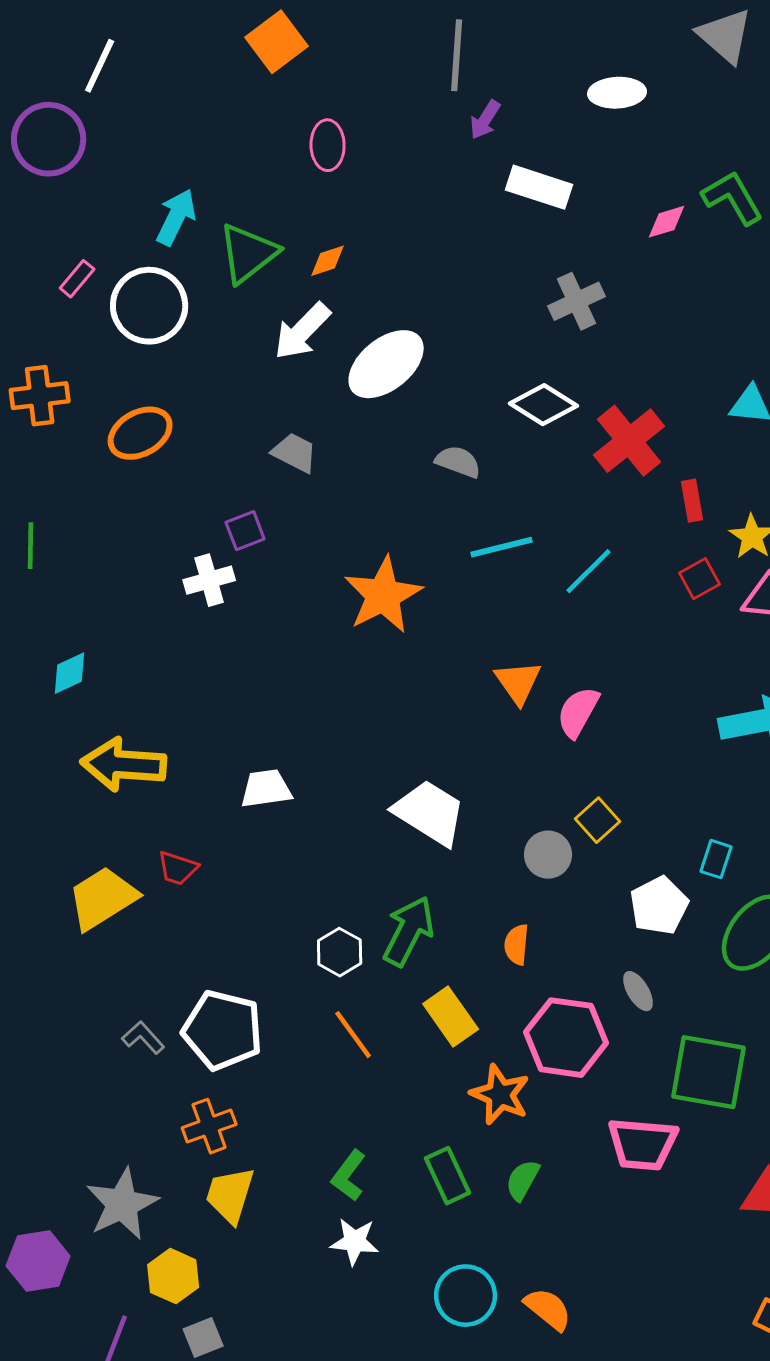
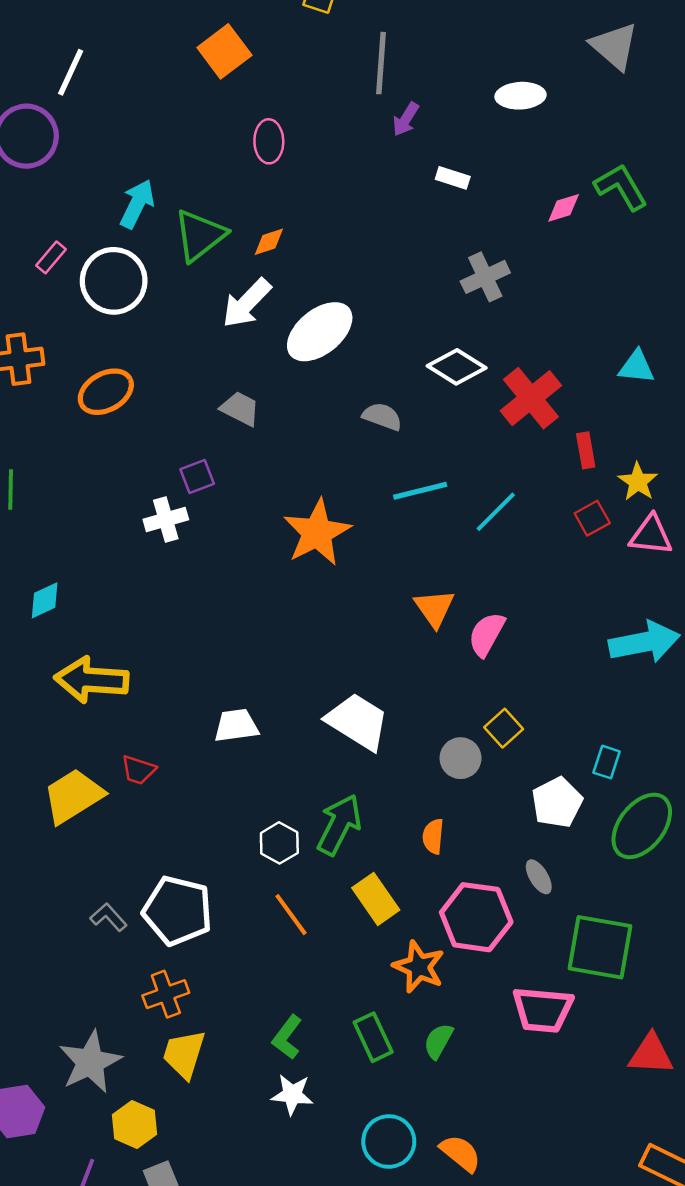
white rectangle: (539, 187) -> (453, 178), size x0.6
white trapezoid: (266, 789) -> (236, 726), moved

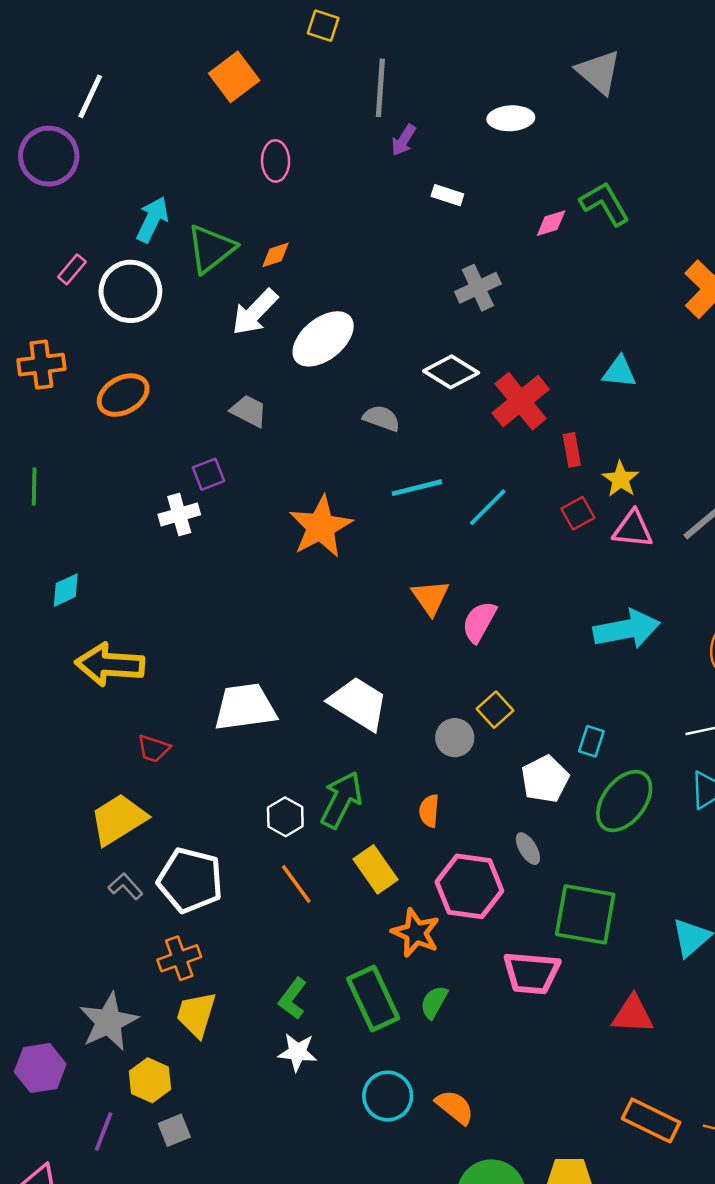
white trapezoid: (236, 726) -> (245, 707), size x1.5
yellow trapezoid: (73, 796) -> (118, 819), moved
green rectangle: (373, 1037) -> (373, 999), size x1.4

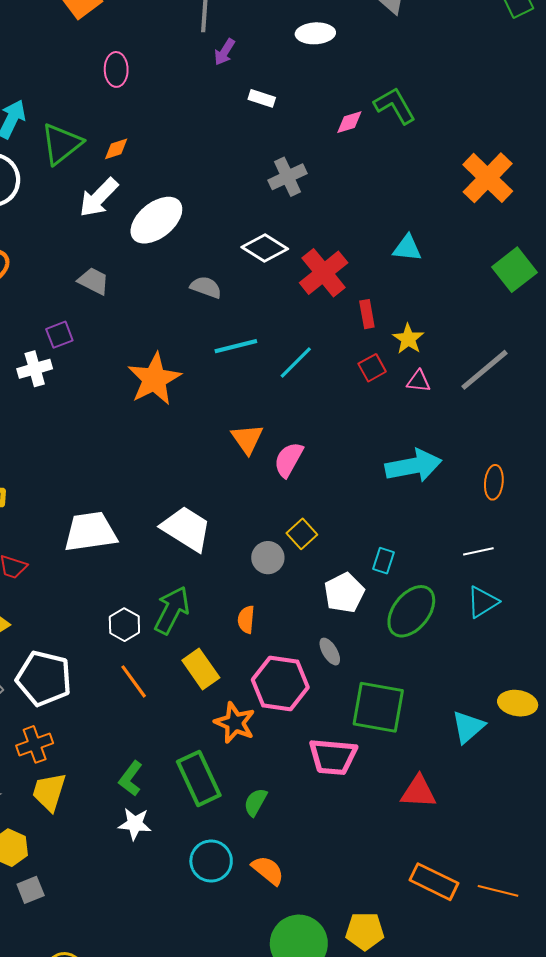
pink triangle: (633, 529) -> (419, 381), size x0.7
green semicircle: (434, 1002) -> (255, 802), moved

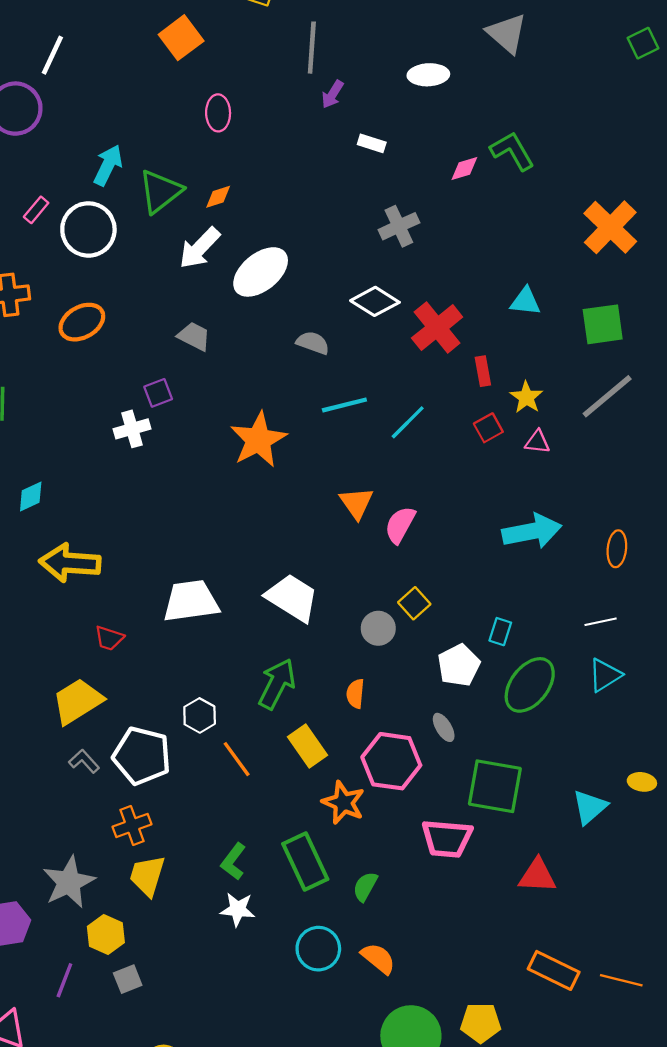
green square: (515, 270) -> (603, 324), moved, turned 30
gray line: (485, 370) -> (607, 396), moved
white hexagon: (124, 625) -> (200, 715), moved
yellow ellipse: (518, 703) -> (642, 782), size x0.7

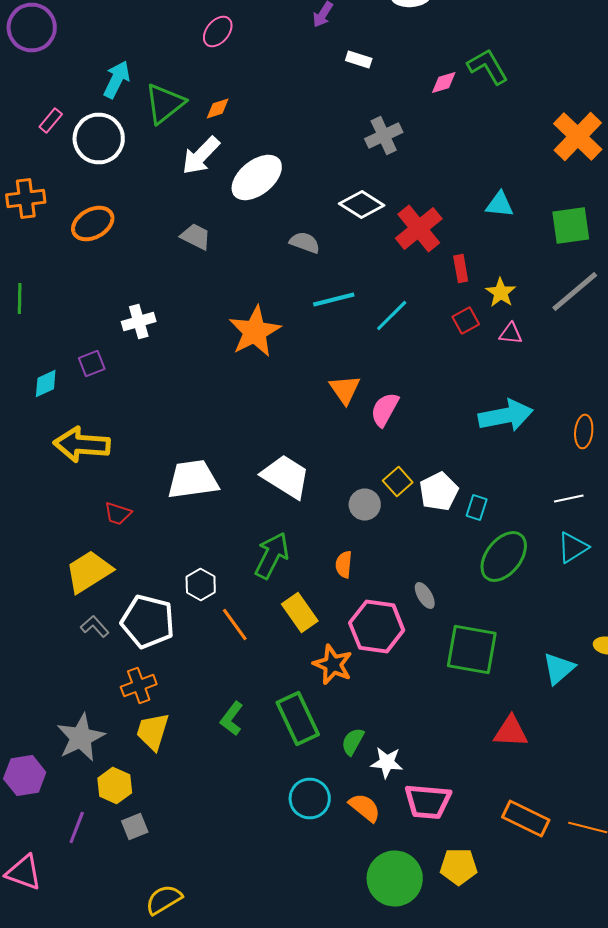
pink ellipse: (218, 113) -> (218, 32), turned 40
purple square: (158, 393) -> (92, 364), moved
white pentagon: (459, 665) -> (439, 492), moved
pink trapezoid: (447, 839) -> (428, 802), moved
white star: (238, 909) -> (387, 762), moved

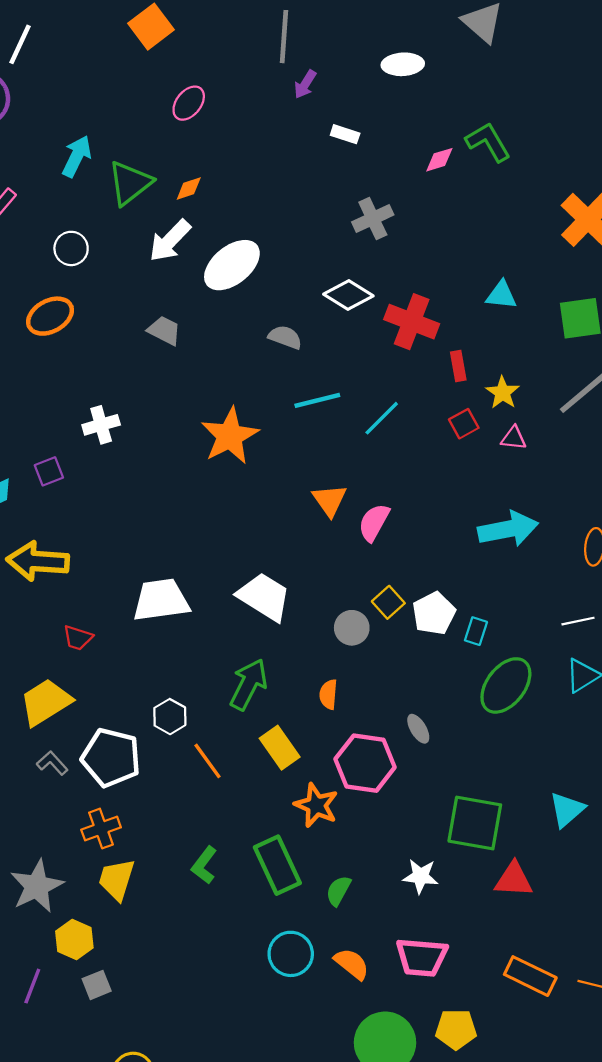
white circle: (99, 138) -> (71, 248), moved, size x0.6
red cross: (419, 228) -> (412, 322), turned -30
green square: (472, 650) -> (475, 823), moved
white star: (387, 762) -> (420, 876), moved

